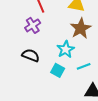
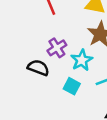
purple cross: (33, 25) -> (57, 48), moved

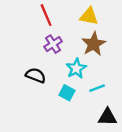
purple cross: (57, 48) -> (53, 44), moved

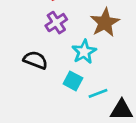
cyan line: (97, 88) -> (98, 93), moved

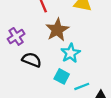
purple cross: (56, 23) -> (16, 36), moved
brown star: (105, 23) -> (57, 30), moved

